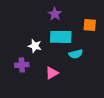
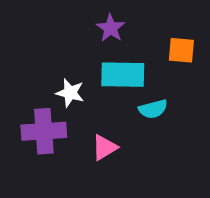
purple cross: (22, 65) -> (44, 131), size x1.5

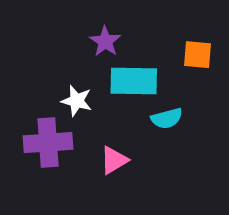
purple star: (111, 28) -> (105, 41), moved

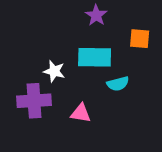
purple star: (105, 41) -> (96, 15), moved
pink triangle: (114, 160) -> (81, 113), turned 40

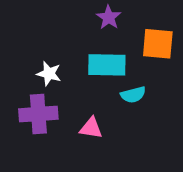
orange square: (140, 39) -> (158, 44), size x1.4
white star: (54, 71) -> (49, 74), moved

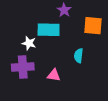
cyan rectangle: (107, 65) -> (49, 30), moved
cyan semicircle: (133, 95) -> (79, 56), turned 112

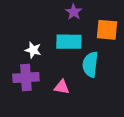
cyan rectangle: (49, 30) -> (69, 42), moved
cyan semicircle: (79, 56) -> (90, 64), size x1.5

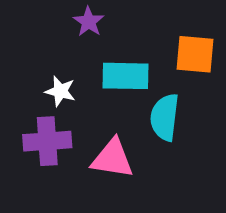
purple star: (74, 12) -> (89, 22), moved
pink triangle: (62, 87) -> (112, 159), size x1.5

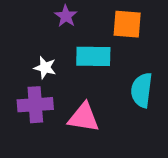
orange square: (195, 54) -> (127, 24), moved
cyan semicircle: (165, 117) -> (142, 90), moved

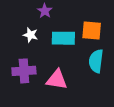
orange square: (127, 24) -> (92, 31), moved
white star: (45, 68) -> (31, 35), moved

